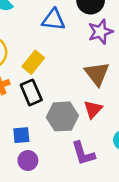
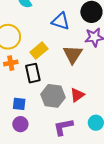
brown triangle: (97, 74) -> (73, 54), moved
purple L-shape: (83, 153) -> (63, 127), turned 85

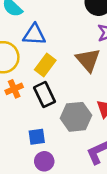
blue triangle: (61, 21) -> (34, 35), moved

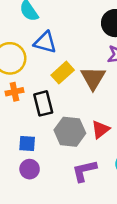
yellow rectangle: (45, 65) -> (63, 73), moved

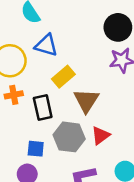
brown triangle: (93, 78) -> (86, 100), moved
blue square: (27, 143) -> (36, 149), moved

